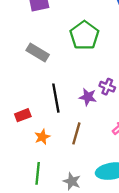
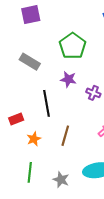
purple star: (88, 97) -> (68, 79), moved

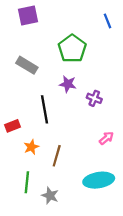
brown line: (65, 136) -> (57, 156), moved
gray star: (61, 180) -> (50, 196), moved

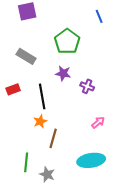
red rectangle: (12, 126) -> (13, 89), moved
orange star: (31, 147) -> (40, 121), moved

